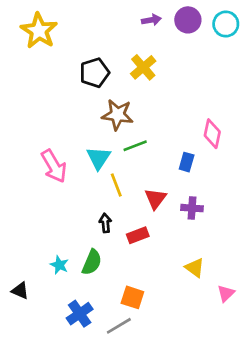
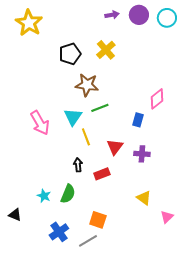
pink diamond: (212, 134) -> (157, 99), turned 40

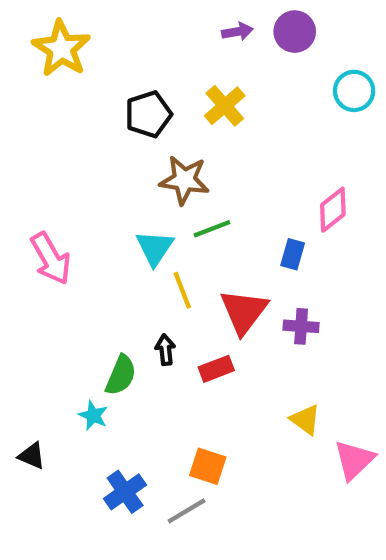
cyan circle: (167, 18) -> (354, 91), moved
pink arrow: (40, 123) -> (51, 258), moved
red triangle: (115, 147) -> (244, 312), size x1.4
green semicircle: (68, 194) -> (121, 375), moved
pink triangle: (167, 217) -> (354, 460), size x1.5

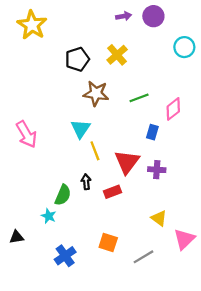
green line: (212, 229) -> (139, 98), moved
black triangle: (32, 456) -> (17, 237), turned -32
gray line: (187, 511) -> (144, 257), moved

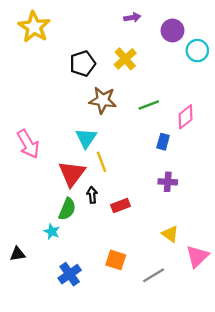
purple circle: (153, 16) -> (172, 30), moved
red triangle: (127, 162) -> (72, 174), moved

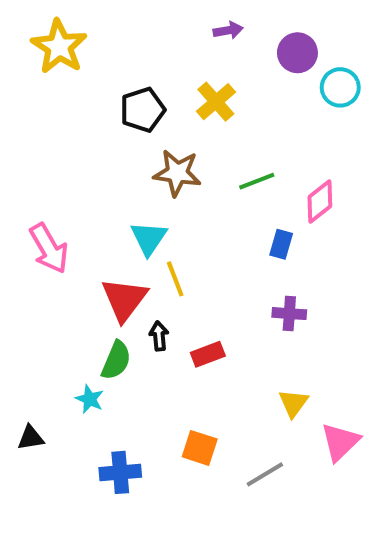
yellow triangle: (170, 234) -> (293, 403), turned 30
blue cross: (70, 274) -> (120, 472), turned 30

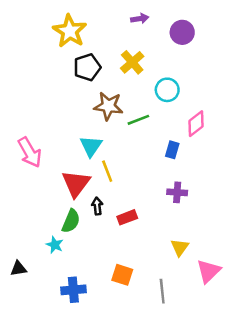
yellow star: (59, 47) -> (70, 31), moved
cyan circle: (340, 87) -> (167, 90), moved
green line: (257, 181) -> (138, 120), moved
gray line: (265, 474) -> (162, 291), turned -65

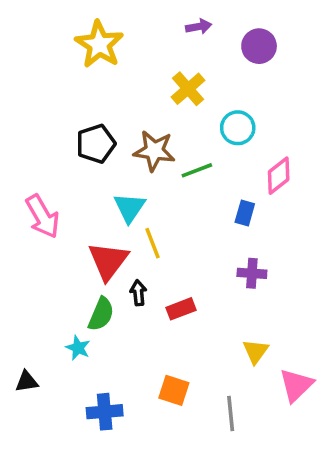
black pentagon: (87, 67) -> (96, 144), moved

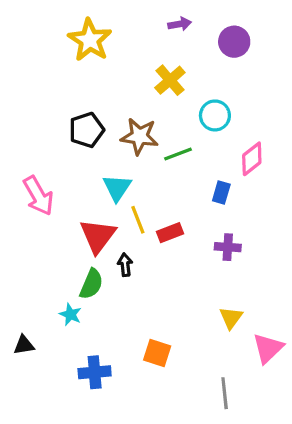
red rectangle: (181, 309) -> (170, 233), moved
gray line: (231, 413) -> (225, 393), moved

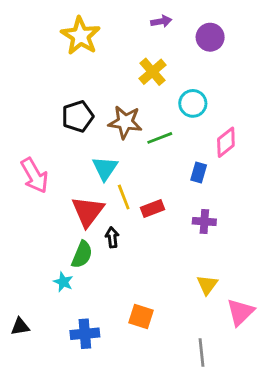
black triangle: (24, 345) -> (20, 327), moved

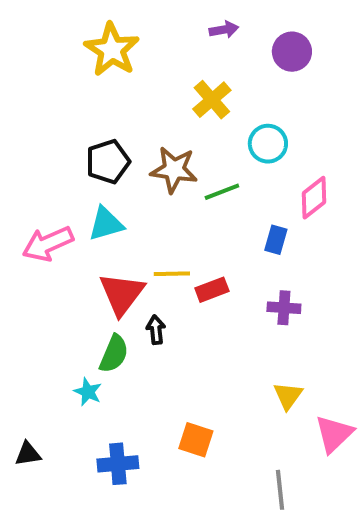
cyan triangle: (105, 168) -> (106, 224), moved, turned 40
pink arrow: (34, 175) -> (48, 244), turned 96
yellow line: (124, 197) -> (172, 274), turned -70

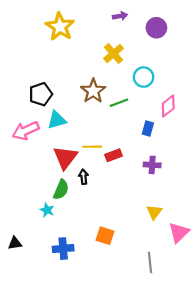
black pentagon: (108, 162) -> (41, 94), moved
brown star: (174, 170) -> (93, 91), turned 30

